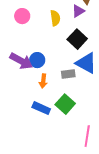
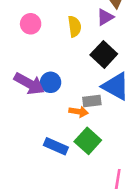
orange arrow: (43, 81) -> (79, 112), moved, turned -88

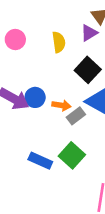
gray rectangle: (92, 101) -> (76, 116), turned -30
orange arrow: (79, 112) -> (61, 105), moved

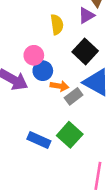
pink circle: (15, 40) -> (34, 55), moved
blue circle: (35, 97) -> (43, 71), moved

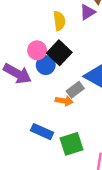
black square: (85, 51) -> (59, 53), moved
orange arrow: (59, 86) -> (64, 101), moved
green square: (70, 135) -> (72, 144), moved, turned 30

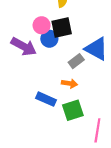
black square: (59, 53) -> (62, 28), turned 35
orange arrow: (64, 101) -> (70, 83), moved

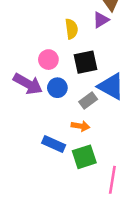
black square: (62, 28) -> (86, 62), moved
blue circle: (49, 39) -> (57, 88), moved

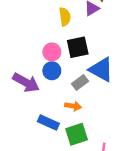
pink circle: (48, 60) -> (52, 52), moved
purple arrow: (28, 84) -> (26, 83), moved

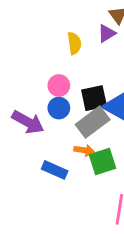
black square: (78, 47) -> (94, 98), moved
gray rectangle: (80, 83) -> (93, 122), size x1.6
green square: (77, 134) -> (102, 162), moved

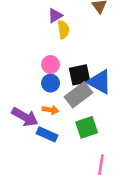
purple triangle: (107, 33) -> (55, 16), moved
purple arrow: (28, 122) -> (25, 117), moved
orange arrow: (84, 150) -> (51, 110), moved

